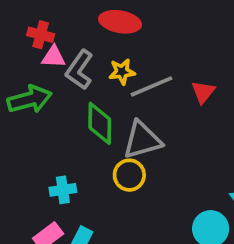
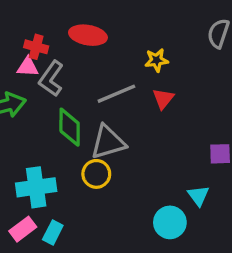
red cross: (41, 35) -> (36, 47), moved
yellow star: (122, 72) -> (157, 60), moved
cyan cross: (63, 190) -> (36, 187), size x1.6

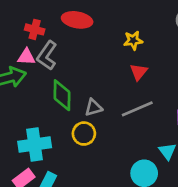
pink triangle: (28, 67) -> (26, 57), moved
gray line: (116, 94) -> (137, 109), moved
gray triangle: (108, 142) -> (93, 108), size x0.6

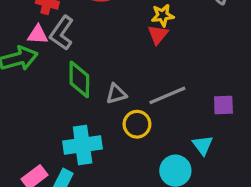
red triangle: (139, 72) -> (158, 35), moved
yellow circle: (84, 134) -> (137, 124), moved
cyan cross: (35, 144) -> (83, 145), moved

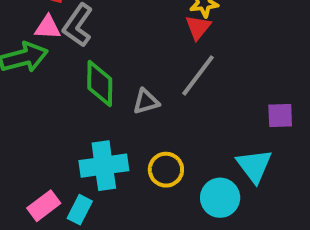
gray line: (167, 95) -> (198, 75), moved, turned -30
yellow circle: (137, 124) -> (166, 170), moved
cyan triangle: (203, 145) -> (254, 166), size x1.4

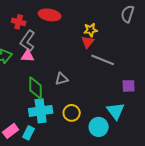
pink triangle: (48, 27) -> (28, 56), moved
gray line: (198, 75) -> (103, 60), moved, turned 75
green diamond: (100, 83) -> (36, 88), moved

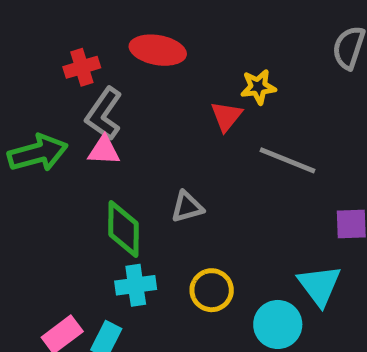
red cross: (19, 22) -> (82, 67), turned -32
red triangle: (88, 42) -> (226, 116), moved
cyan cross: (41, 111) -> (136, 285), size x0.7

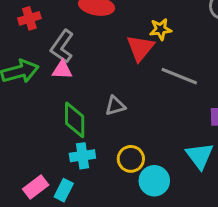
red cross: (82, 67) -> (29, 18), moved
red triangle: (226, 116) -> (140, 48), size x1.4
cyan circle: (278, 324) -> (154, 181), moved

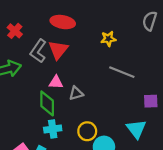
red cross: (29, 18) -> (15, 31), turned -32
red triangle: (140, 48) -> (58, 50), moved
pink triangle: (62, 70) -> (56, 82), moved

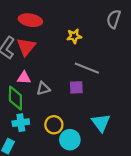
purple square: (151, 101) -> (76, 87), moved

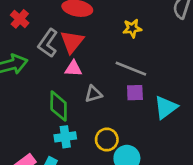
gray line: (87, 68) -> (131, 69), moved
pink triangle: (24, 78) -> (73, 69), moved
cyan triangle: (101, 123) -> (166, 107), moved, turned 30

